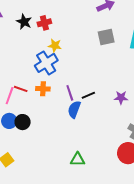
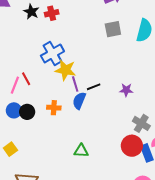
yellow star: (55, 46) -> (65, 70), moved, size x1.5
red line: (21, 89) -> (26, 79), turned 40
orange cross: (43, 89) -> (54, 108), moved

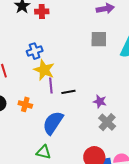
blue cross: (52, 53) -> (35, 51), size x0.7
blue semicircle: (79, 101) -> (53, 123), moved, size x1.4
gray cross: (141, 123) -> (107, 122), moved

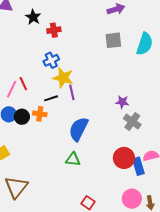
red cross: (42, 12) -> (54, 30), moved
black line: (68, 92) -> (51, 98), moved
orange cross: (25, 104) -> (40, 114), moved

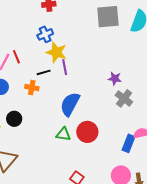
gray square: (113, 40) -> (108, 17), size x1.4
black circle: (22, 117) -> (14, 119), moved
red circle: (124, 158) -> (87, 132), moved
blue rectangle: (138, 166) -> (128, 143), turned 36

